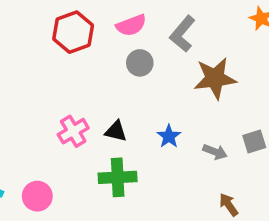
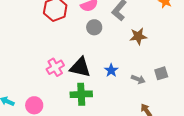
brown star: (215, 78) -> (138, 36), size x0.7
black triangle: (116, 131) -> (80, 67), size x1.6

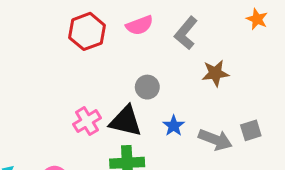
gray circle: (94, 27) -> (147, 87), moved
gray arrow: (138, 79) -> (215, 140), size x1.5

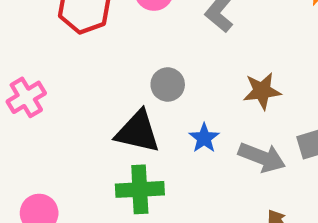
brown star: (215, 73) -> (262, 91), moved
pink cross: (87, 121) -> (26, 97), moved

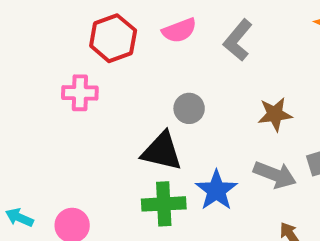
pink cross: (26, 97) -> (80, 93), moved, turned 32
blue star: (204, 138) -> (216, 190), moved, size x1.5

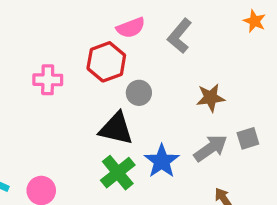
red hexagon: (113, 38) -> (106, 62), moved
gray arrow: (275, 175) -> (211, 148), turned -56
green cross: (164, 204) -> (118, 173), turned -36

